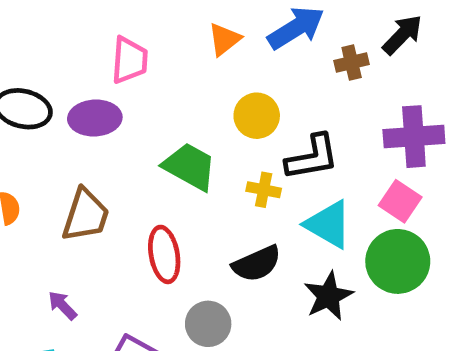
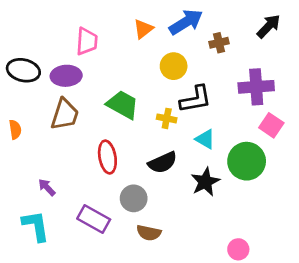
black arrow: (402, 35) -> (269, 26), moved
yellow circle: (257, 116) -> (174, 66), moved
pink square: (400, 201) -> (271, 125), moved
brown trapezoid: (86, 215) -> (65, 114), moved
cyan triangle: (328, 224) -> (205, 139), size x0.7

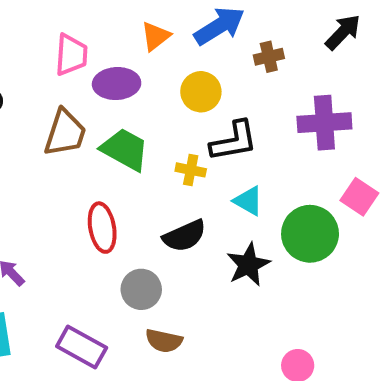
purple ellipse: (66, 76) -> (117, 84), moved
brown trapezoid: (65, 114) -> (65, 133), moved
pink square: (271, 125) -> (359, 197), moved
purple rectangle: (94, 219) -> (82, 347), moved

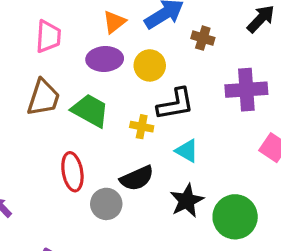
brown cross: (269, 57) -> (203, 38), turned 30
purple ellipse: (117, 84) -> (105, 59), moved
green circle: (310, 234) -> (235, 217), moved
gray circle: (141, 289) -> (106, 204), moved

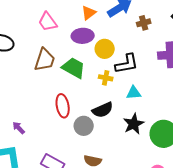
pink trapezoid: (48, 36) -> (48, 22), turned 140
brown cross: (203, 38) -> (144, 23), turned -32
yellow circle: (150, 65) -> (105, 49), moved
cyan triangle: (187, 151) -> (134, 93), turned -35

